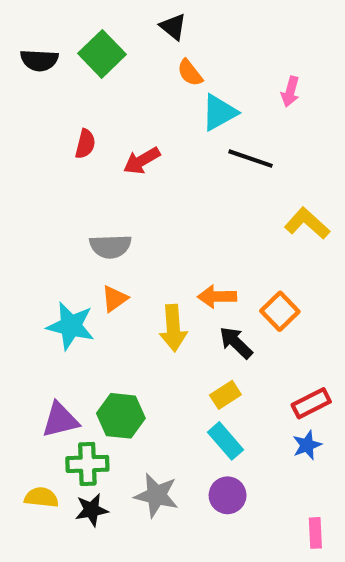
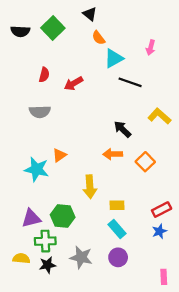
gray semicircle: (110, 246) -> (40, 112), moved
yellow arrow: (173, 328) -> (90, 187), moved
black arrow: (236, 343) -> (122, 129), moved
yellow rectangle: (225, 395) -> (117, 205), turned 32

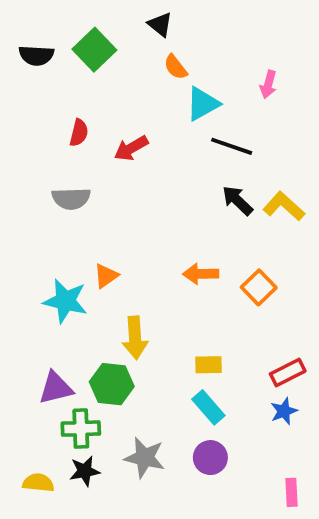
black arrow: (122, 129) -> (237, 200), moved
yellow arrow: (90, 187) -> (135, 338), moved
yellow semicircle: (21, 258) -> (38, 483), moved

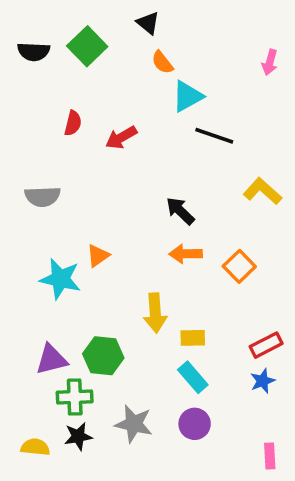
pink arrow: (268, 84) -> (270, 62), moved
gray semicircle: (71, 199) -> (42, 197), moved
black arrow: (237, 200) -> (180, 211), moved
yellow arrow: (135, 338) -> (155, 313), moved

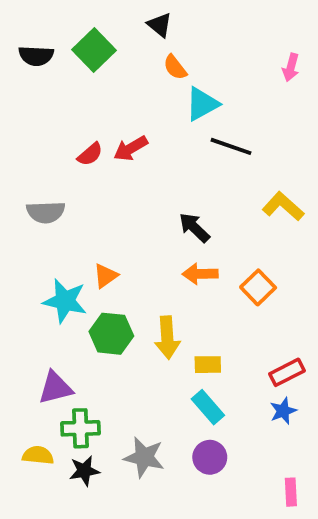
red semicircle: (73, 123) -> (90, 154), moved, turned 35
green hexagon: (103, 356) -> (111, 334), moved
yellow semicircle: (35, 447) -> (38, 455), moved

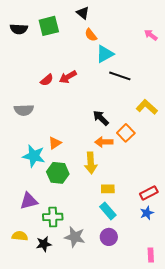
green square: (94, 50) -> (49, 26), turned 30
pink arrow: (291, 67) -> (151, 35), turned 112
orange square: (258, 287) -> (126, 133), moved
yellow arrow: (167, 338) -> (91, 163), moved
green cross: (80, 428) -> (53, 217), moved

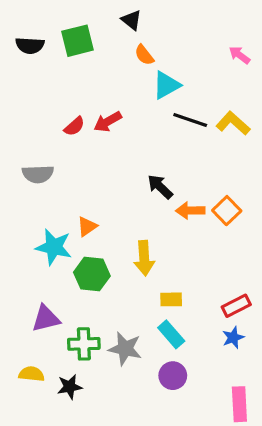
yellow L-shape: (147, 107) -> (233, 123), moved
orange square: (126, 133) -> (227, 211), moved
orange arrow: (104, 142) -> (190, 211), moved
gray star: (75, 237) -> (125, 349), moved
pink rectangle: (151, 255) -> (239, 404), size x1.5

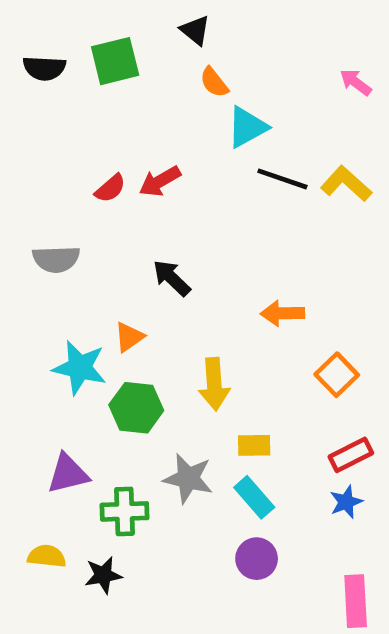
black arrow: (160, 187) -> (172, 278), moved
orange square: (227, 211) -> (337, 375), moved
gray star: (125, 349) -> (188, 478), moved

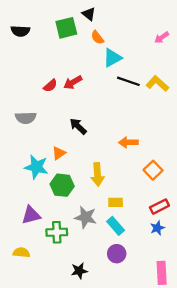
green square: (115, 61) -> (66, 28), moved
pink arrow: (356, 82) -> (162, 37), turned -72
black star: (103, 575) -> (79, 271), moved

